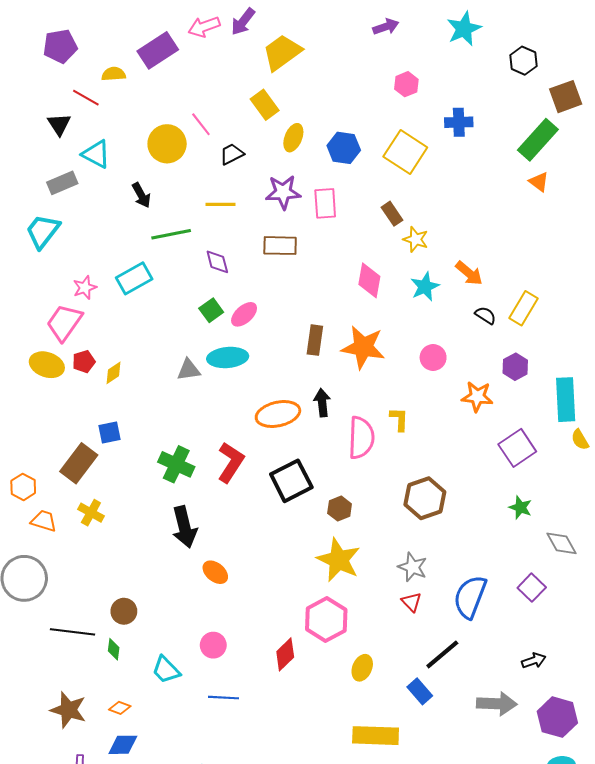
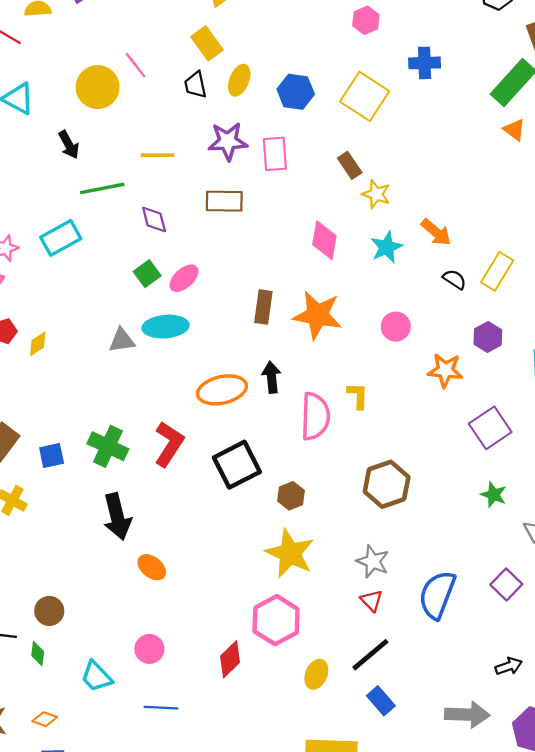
black trapezoid: (232, 154) -> (195, 85), moved, turned -75
blue square: (109, 432) -> (52, 456), moved
black line: (442, 654) -> (370, 655), moved

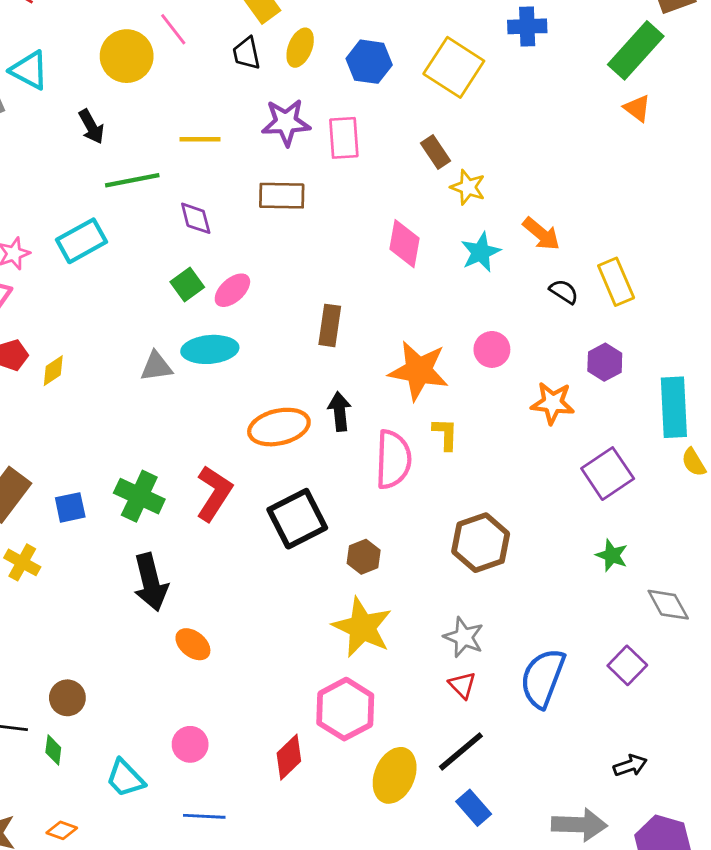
yellow rectangle: (497, 271) -> (616, 282), turned -54
orange star: (318, 315) -> (419, 371), moved
yellow ellipse: (316, 674) -> (395, 775), size x1.5

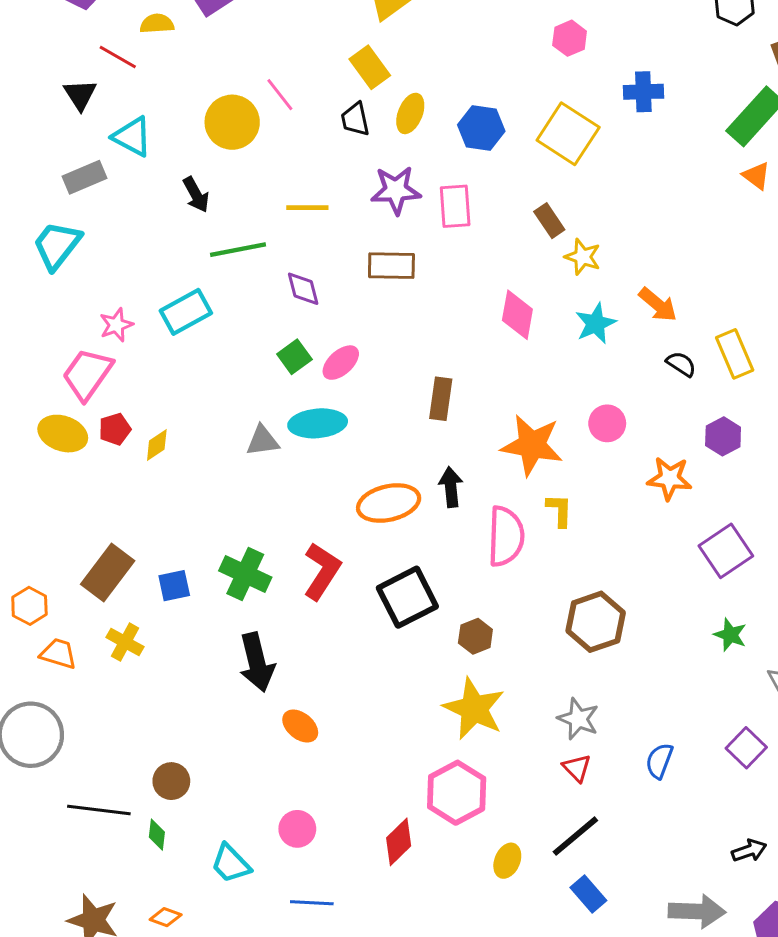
blue semicircle: (543, 678) -> (659, 761), size x0.6
yellow ellipse: (395, 775) -> (507, 861), size x0.6

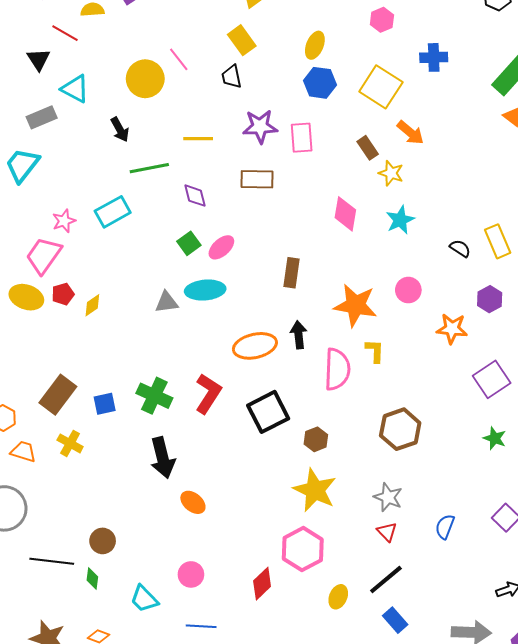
yellow ellipse: (410, 113) -> (315, 45), moved
orange arrow: (658, 305) -> (410, 133), moved

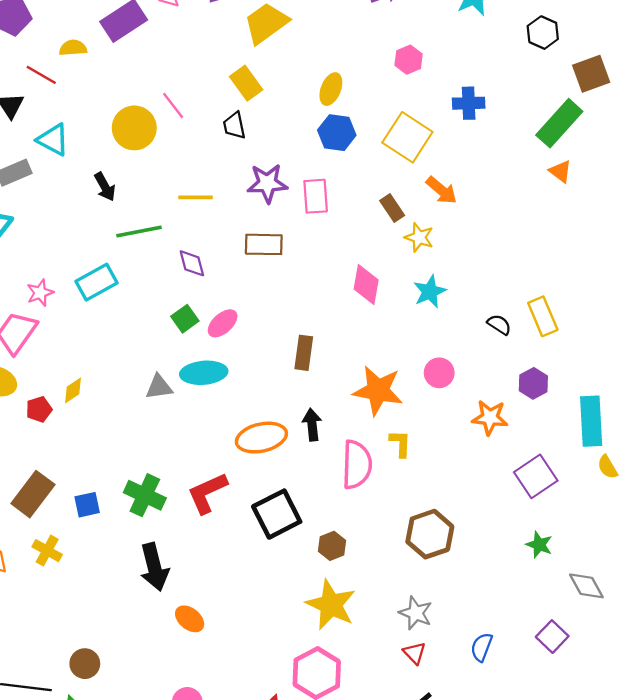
red pentagon: (63, 294) -> (39, 409), moved
red L-shape: (208, 394) -> (207, 493), turned -147

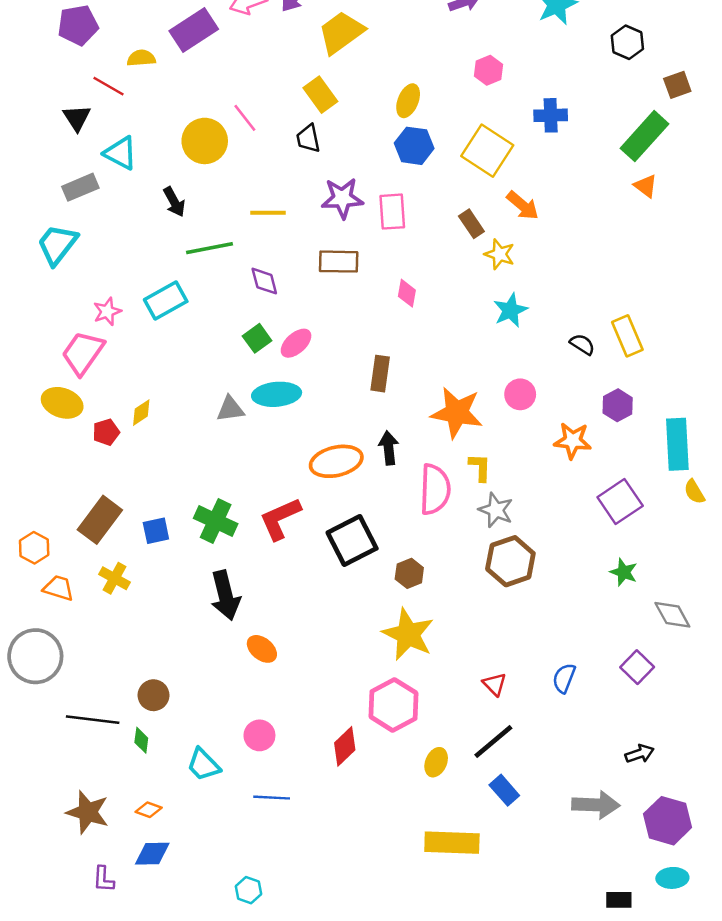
brown square: (591, 74) -> (677, 85), size x0.7
pink diamond: (366, 284) -> (407, 293), moved, size x0.7
gray star: (416, 613) -> (496, 510), moved

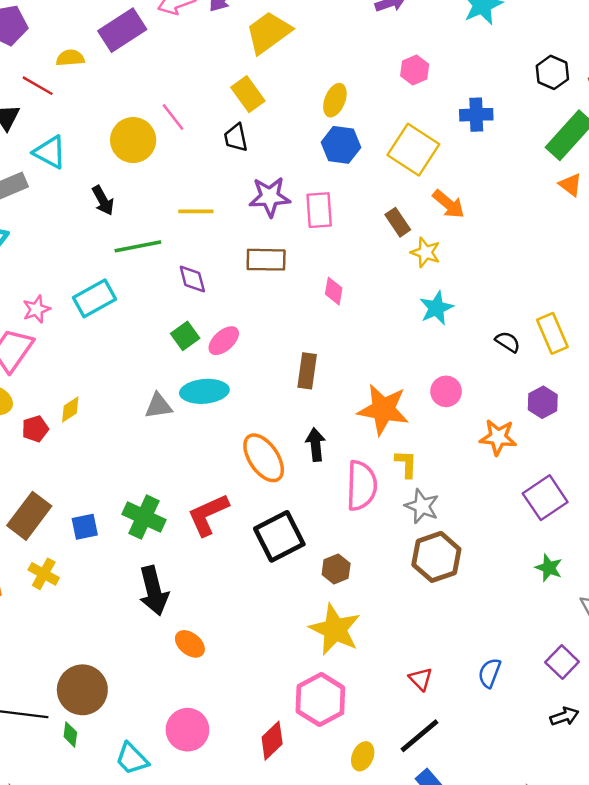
black hexagon: (627, 42) -> (552, 72), moved
orange ellipse: (336, 461) -> (264, 458), turned 69
brown circle: (153, 695) -> (82, 690), size x1.6
pink circle: (259, 735) -> (187, 730), size x1.4
black arrow: (640, 754) -> (564, 716), moved

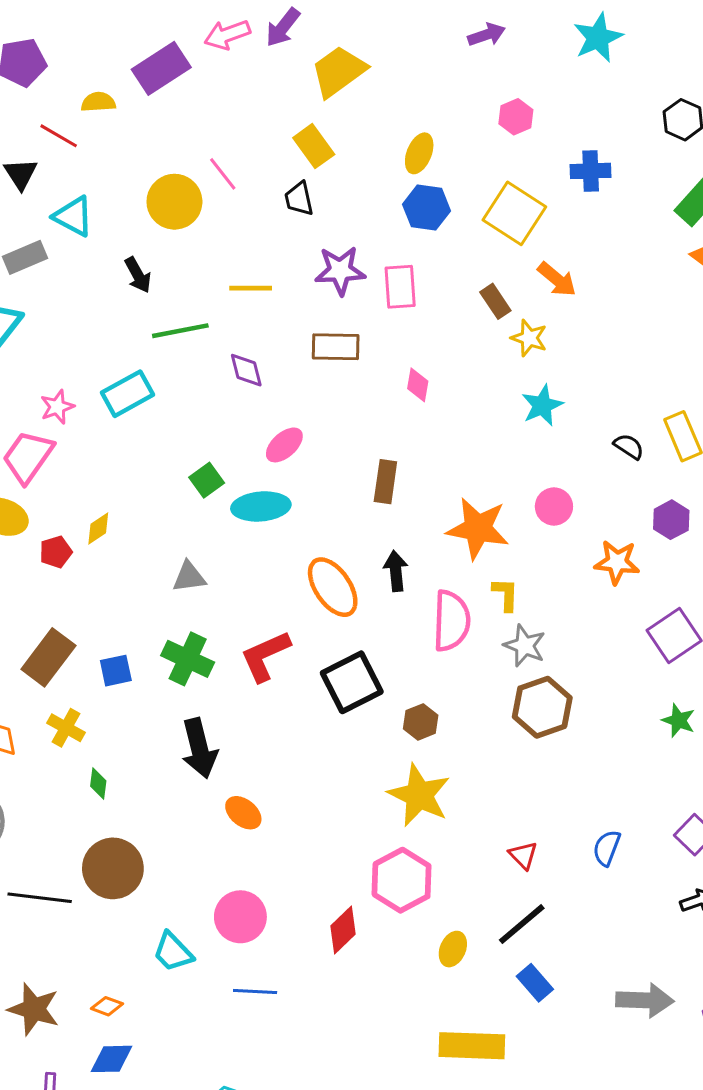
green square: (185, 336) -> (207, 480), moved
gray triangle: (158, 406) -> (189, 577), moved
green diamond: (70, 735) -> (98, 783), moved

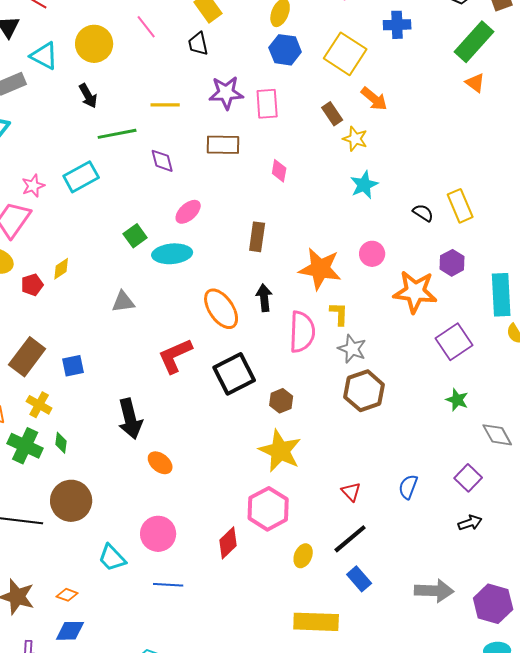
yellow circle: (174, 202) -> (94, 44), moved
orange star: (617, 562) -> (415, 292), size x1.4
green cross: (188, 659) -> (25, 446), moved

